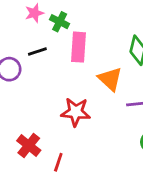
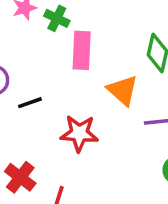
black line: (37, 52) -> (30, 103), moved

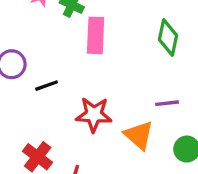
orange triangle: (123, 90) -> (139, 135), moved

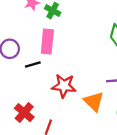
pink rectangle: (96, 35) -> (47, 41), moved

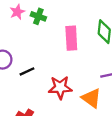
pink rectangle: (47, 41) -> (71, 38), moved

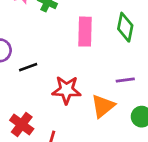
orange triangle: (91, 98) -> (103, 106), turned 40

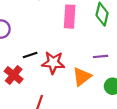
black line: (28, 67) -> (30, 55), moved
red cross: (22, 124) -> (14, 75), moved

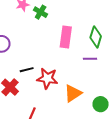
purple line: (101, 56) -> (90, 59), moved

